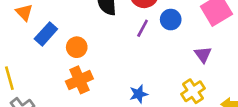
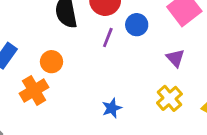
orange circle: (77, 47) -> (51, 62), moved
orange cross: (79, 80) -> (34, 90), moved

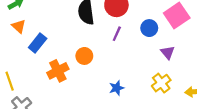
blue circle: (137, 25) -> (149, 28), moved
orange circle: (51, 62) -> (84, 56), moved

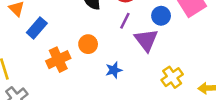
purple triangle: (168, 52) -> (146, 40), moved, size x1.5
blue star: (117, 88) -> (114, 70), moved

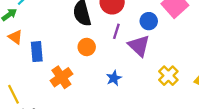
blue rectangle: (37, 28) -> (37, 52), turned -36
orange circle: (88, 44) -> (87, 47), moved

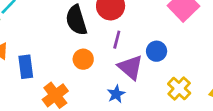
blue circle: (149, 21) -> (157, 51), moved
purple triangle: (139, 46) -> (130, 67), moved

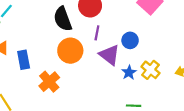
orange circle: (83, 59) -> (70, 51), size x1.5
blue star: (116, 94) -> (129, 72), moved

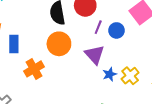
purple line: (97, 33) -> (98, 27), moved
blue circle: (130, 40) -> (117, 30), moved

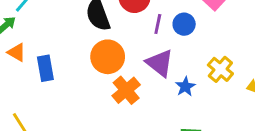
orange cross: (34, 69) -> (126, 90), moved
yellow cross: (130, 76) -> (220, 69), moved

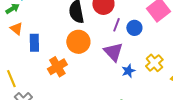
orange cross: (126, 90) -> (57, 67), moved

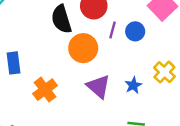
orange circle: (78, 42) -> (83, 48), moved
purple triangle: (113, 52) -> (98, 86), moved

